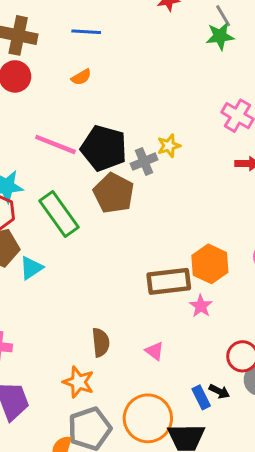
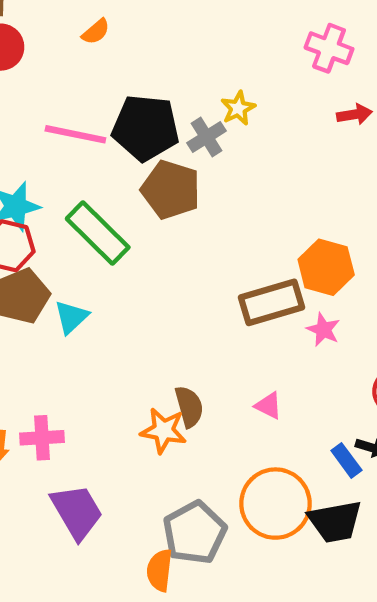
orange star: (78, 382) -> (163, 431), moved

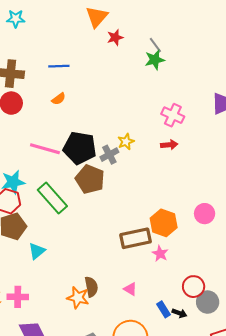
red arrow: (354, 114) -> (169, 145), moved
cyan triangle: (71, 317) -> (37, 251), moved
blue rectangle: (346, 460) -> (163, 309), moved

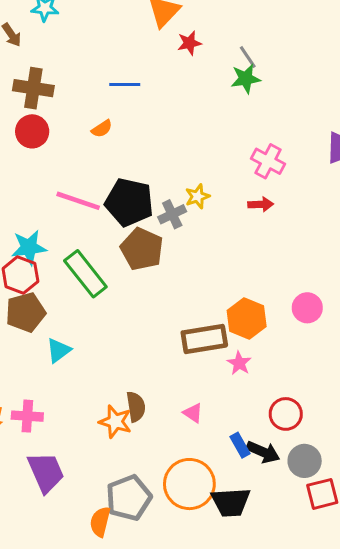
blue line: (59, 66) -> (125, 85), moved
gray circle: (208, 302) -> (305, 461), moved
black arrow: (179, 313) -> (263, 452), size x1.5

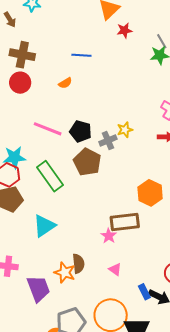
black pentagon: (129, 202) -> (81, 131), size x0.7
orange hexagon: (247, 318) -> (150, 193), moved
cyan triangle: (59, 350) -> (44, 226), moved, size x1.4
pink star: (239, 363) -> (109, 236), moved
purple trapezoid: (46, 472) -> (38, 289), moved

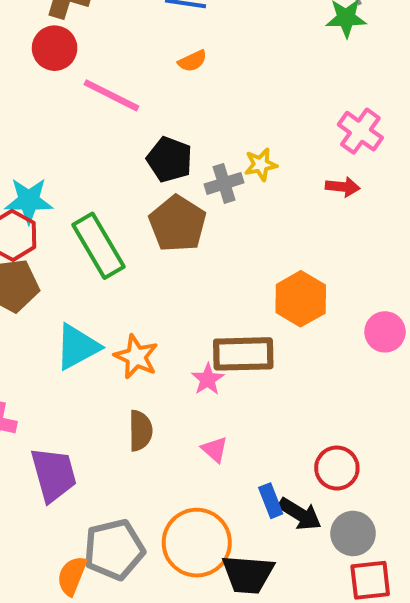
orange semicircle: (65, 83) -> (192, 61), moved
pink line: (48, 129) -> (111, 95), moved
orange star: (65, 273) -> (136, 357), moved

